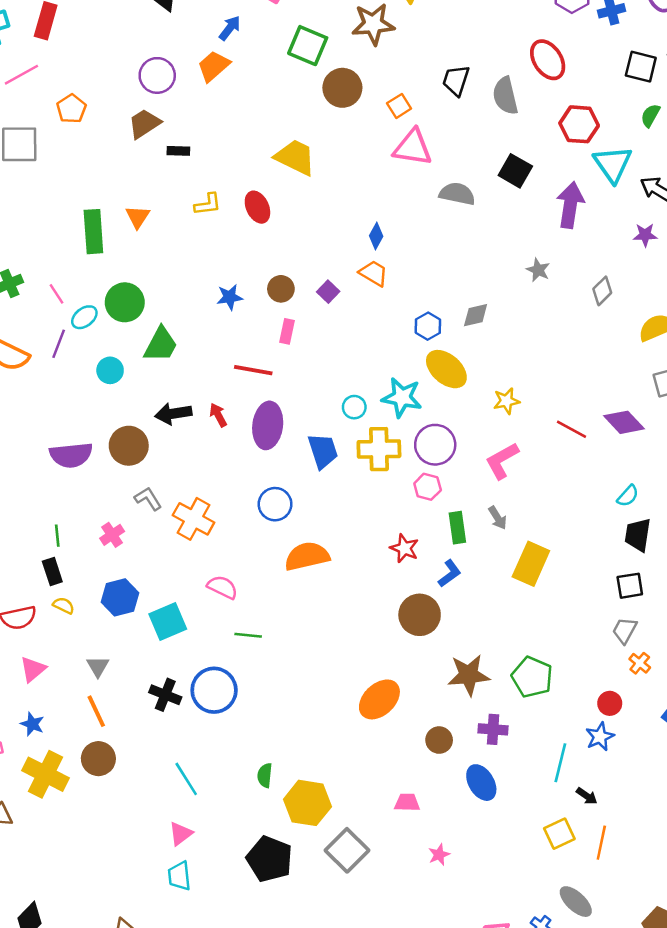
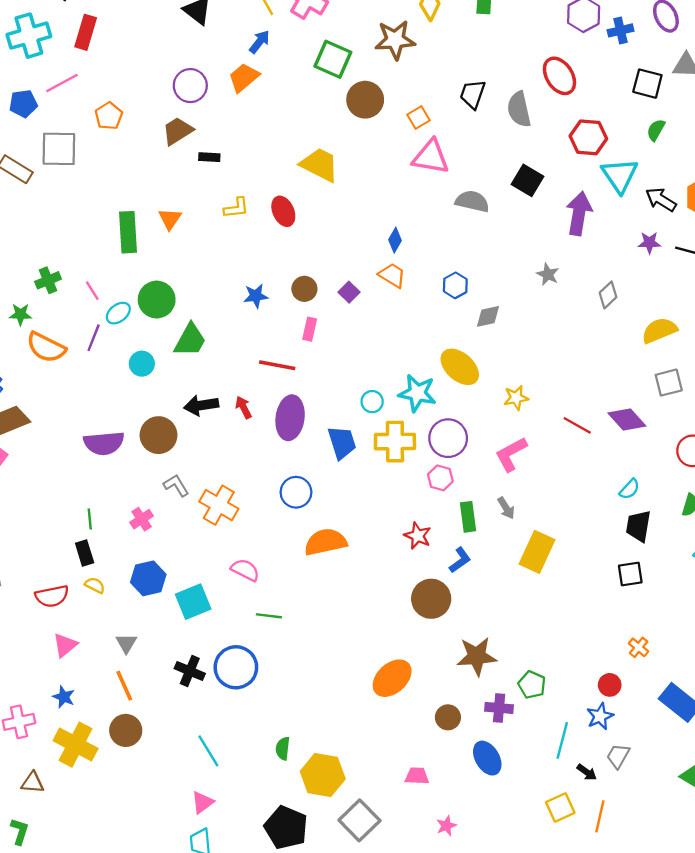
blue hexagon: (428, 326) -> (455, 285), moved
gray trapezoid: (625, 630) -> (618, 756), moved
green pentagon: (532, 677) -> (532, 685), moved, size x0.7

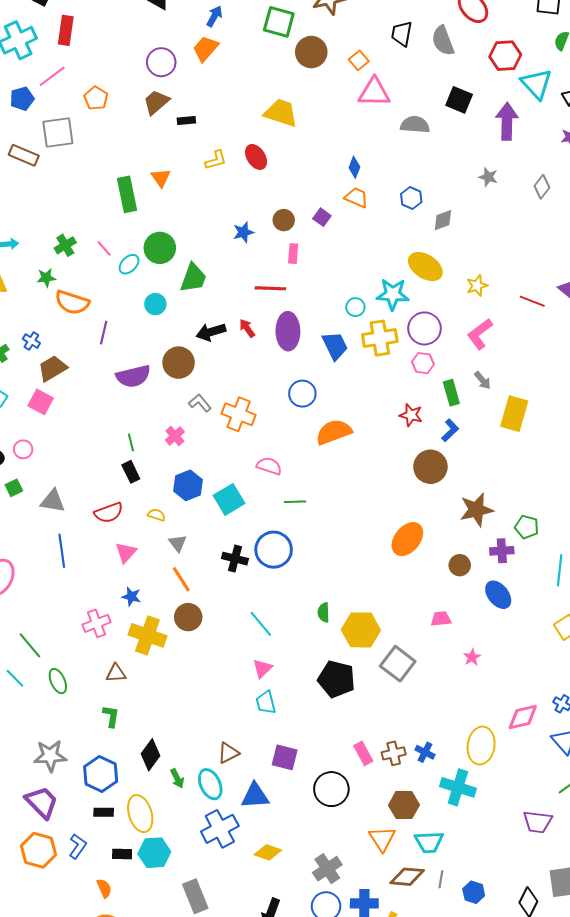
purple line: (94, 338) -> (104, 333), moved
yellow semicircle: (95, 585) -> (157, 515), moved

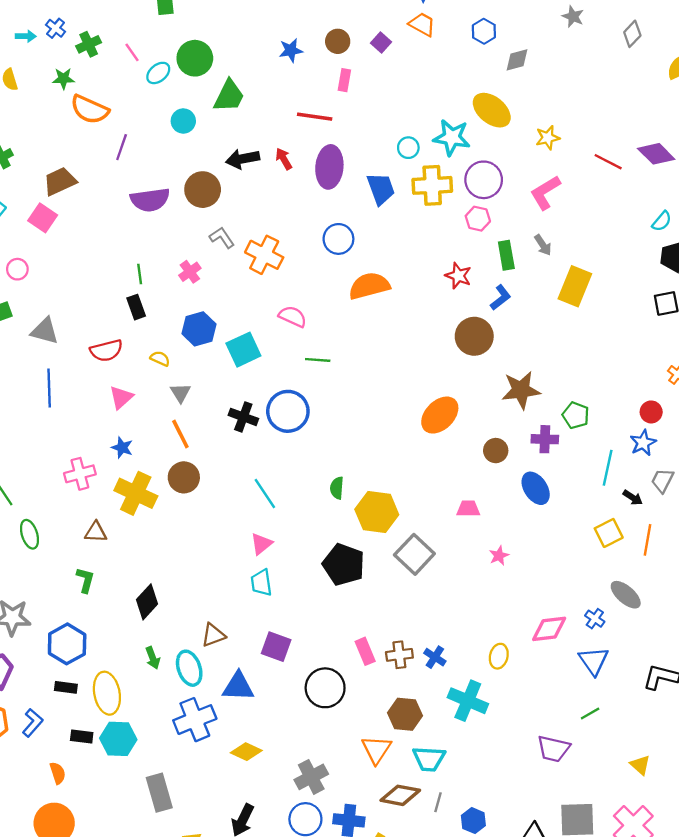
blue cross: (31, 341) -> (56, 28), moved
yellow ellipse: (481, 746) -> (499, 656), size x0.6
black diamond: (150, 755) -> (147, 602), moved

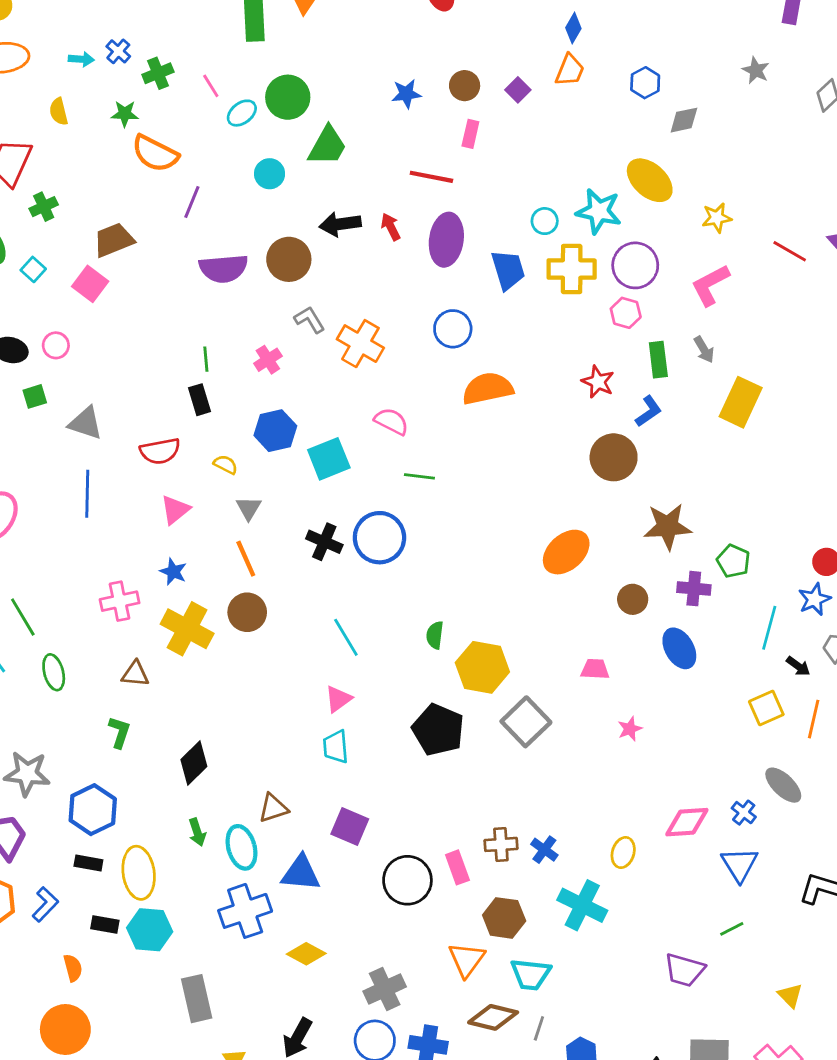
orange trapezoid: (422, 24) -> (570, 70), turned 80
pink rectangle: (365, 651) -> (457, 867), moved

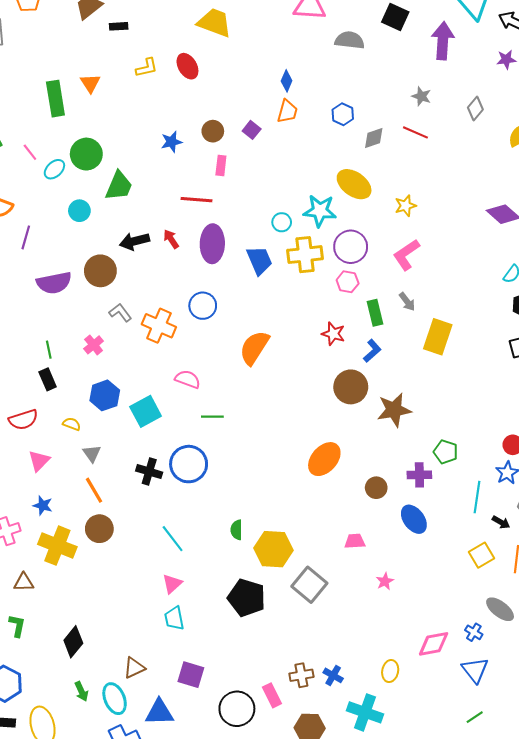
red line: (790, 251) -> (415, 132), moved
blue circle: (453, 329) -> (203, 306), moved
orange semicircle: (488, 388) -> (254, 348), turned -39
brown star: (668, 527) -> (394, 410), moved

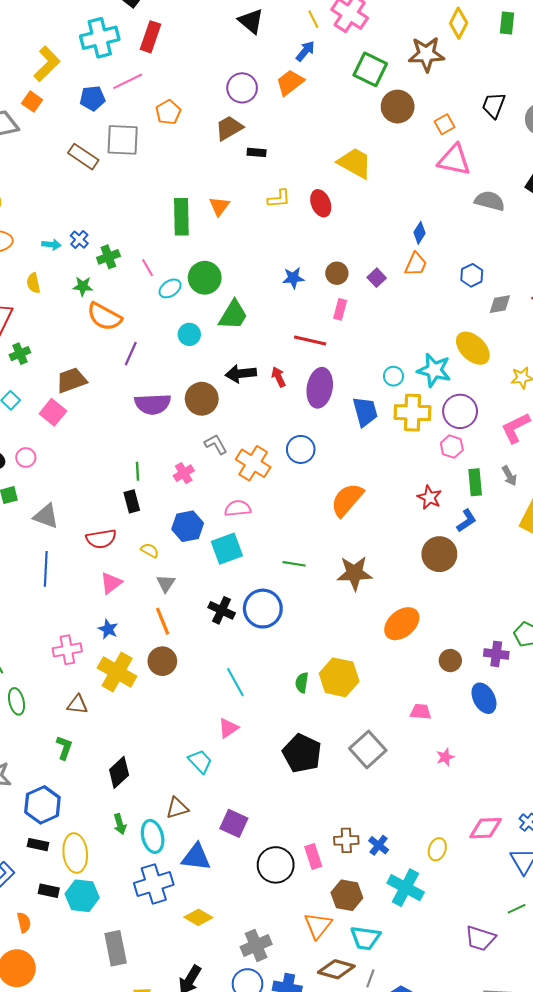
pink semicircle: (188, 379) -> (238, 508), moved, turned -35
brown star: (394, 410) -> (354, 573), moved
yellow hexagon: (273, 549) -> (339, 677), moved
cyan trapezoid: (174, 618) -> (200, 761), moved, turned 140

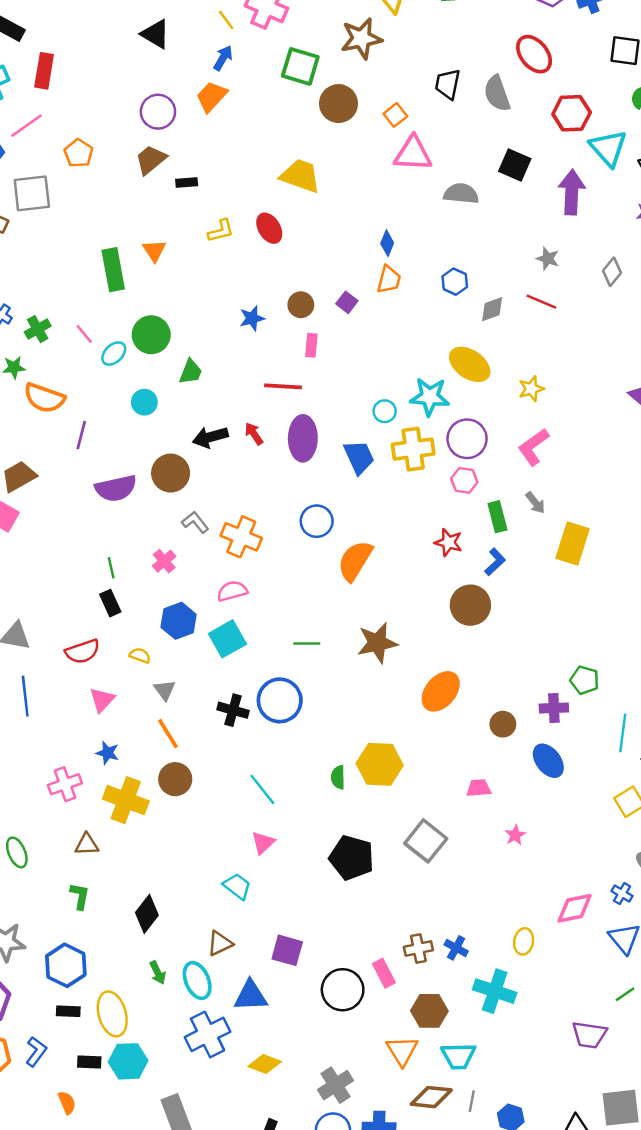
green trapezoid: (233, 315) -> (191, 372), size x0.7
blue circle: (301, 449) -> (317, 521), moved

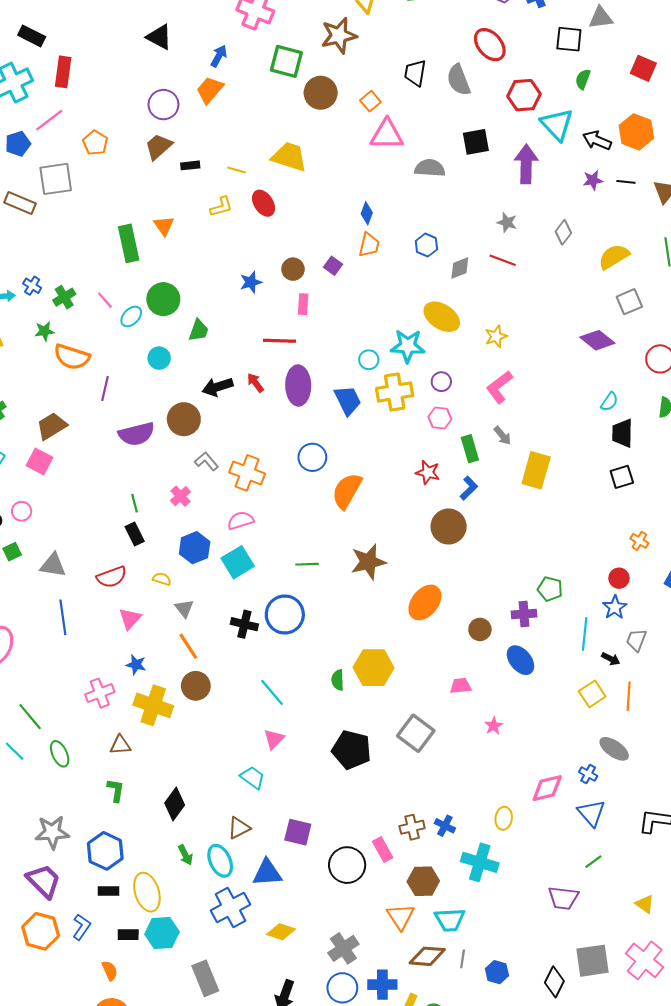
yellow line: (226, 20) -> (236, 170), moved, turned -36
black square: (515, 165) -> (476, 142), turned -32
purple circle: (467, 439) -> (441, 382), size x0.6

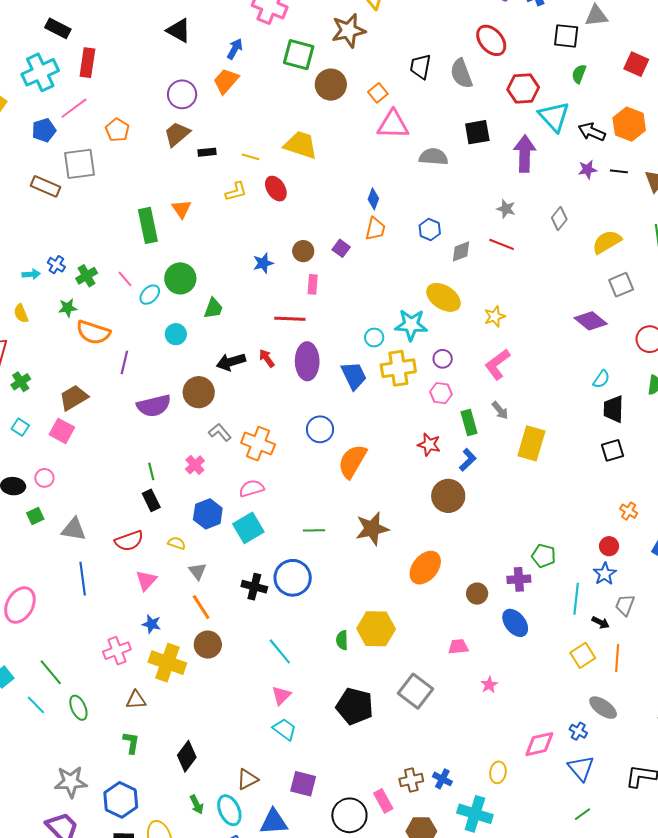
cyan trapezoid: (253, 778) -> (285, 729), moved

